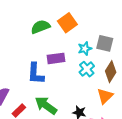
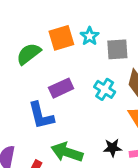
orange square: (67, 23) -> (61, 38), turned 36
cyan star: (85, 49) -> (90, 36), moved

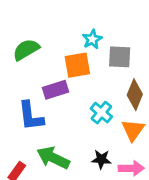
orange square: (61, 38) -> (77, 65), moved
cyan cross: (105, 89) -> (101, 113), moved

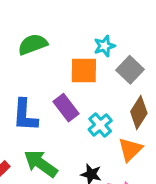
gray square: (120, 57) -> (130, 70), turned 30
purple rectangle: (55, 90) -> (66, 108), moved, turned 60

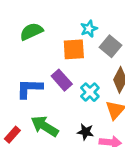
blue L-shape: (25, 115) -> (29, 89), turned 92

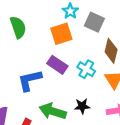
green semicircle: (31, 31) -> (18, 27), turned 110
black star: (86, 132) -> (82, 106), moved

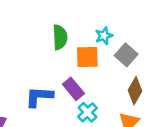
green semicircle: (18, 27) -> (60, 37), moved
cyan cross: (86, 69) -> (88, 112), moved

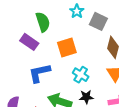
orange square: (87, 57) -> (67, 47), moved
purple rectangle: (73, 89) -> (29, 42), moved

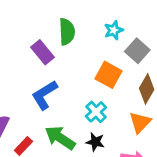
orange square: (67, 47) -> (108, 75), moved, turned 30
blue L-shape: (39, 73) -> (44, 95), turned -35

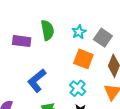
cyan star: (114, 30) -> (79, 32), moved
purple rectangle: (43, 52) -> (22, 41), moved, turned -36

